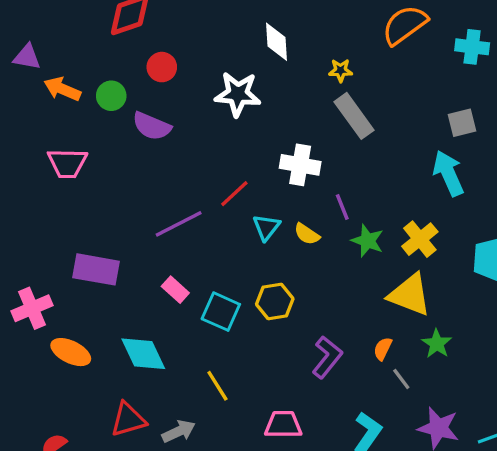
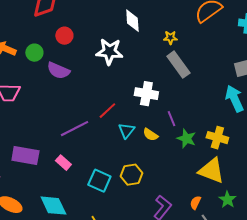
yellow cross: (420, 239) -> (217, 138), turned -35
pink rectangle: (175, 290) -> (63, 163), moved

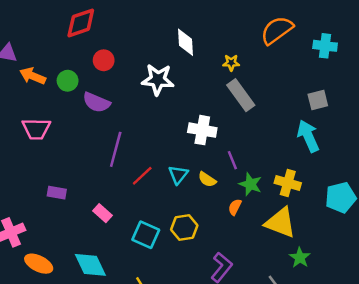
red line: (107, 111) -> (142, 176), moved
purple line: (74, 129) -> (116, 149), moved, turned -48
purple rectangle: (25, 156) -> (57, 193), moved, size x0.6
orange semicircle: (195, 203) -> (235, 207), moved

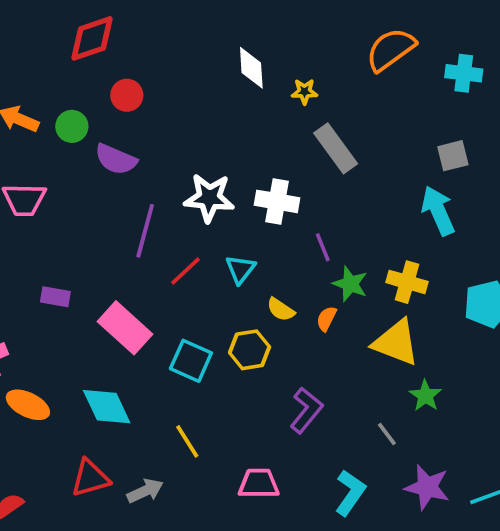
yellow star: (231, 63) -> (304, 92), moved
white star: (158, 80) -> (209, 198), moved
yellow semicircle: (207, 179) -> (281, 310), moved
pink rectangle: (102, 213) -> (125, 328), size x1.8

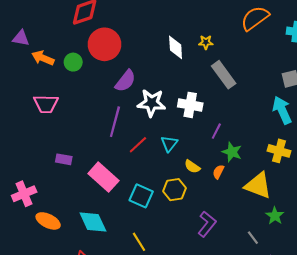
white diamond: (251, 68) -> (176, 47), moved
red circle: (127, 95) -> (104, 44), size x1.8
purple semicircle: (116, 159) -> (125, 81), moved, turned -75
purple line: (323, 247) -> (216, 131), turned 49
yellow cross: (407, 282) -> (279, 151), moved

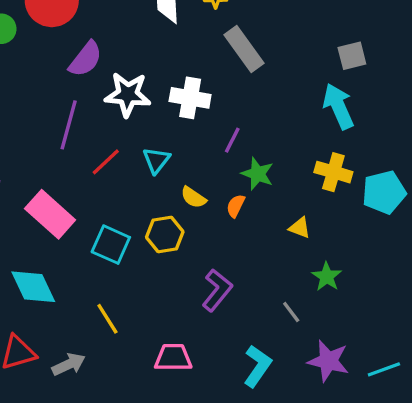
yellow triangle: (258, 185) -> (300, 228), size x0.5

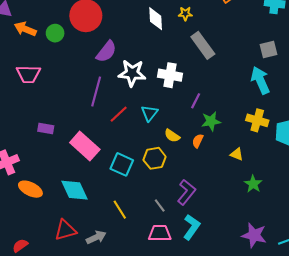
green star: (258, 174) -> (211, 121), turned -30
gray line: (291, 312) -> (160, 205), moved
cyan L-shape: (258, 366) -> (192, 227), moved

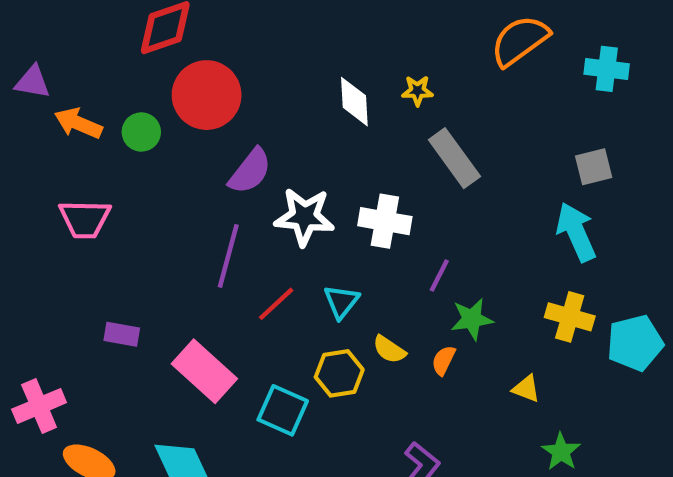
yellow hexagon: (155, 158) -> (339, 373), moved

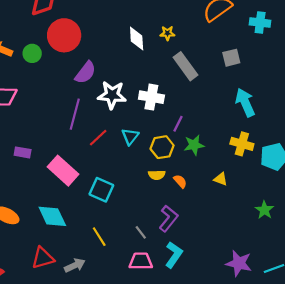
gray square: (594, 167) -> (231, 58), moved
yellow semicircle: (389, 349) -> (157, 175), moved, turned -35
orange semicircle: (444, 360) -> (180, 181), moved, turned 112
yellow hexagon: (339, 373) -> (162, 147), moved
green star: (561, 452) -> (264, 210), moved

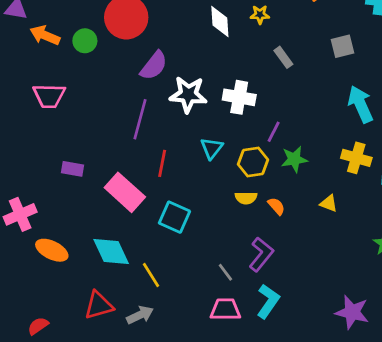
gray rectangle: (186, 66) -> (283, 57), size x0.6
red line: (98, 138) -> (162, 163), moved, turned -36
yellow line: (99, 237) -> (151, 275), moved

